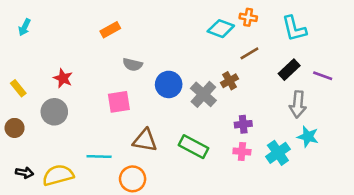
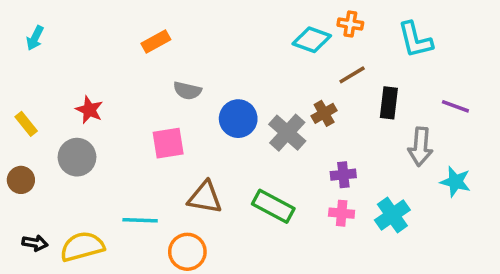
black rectangle: (289, 70) -> (389, 103), moved, turned -40
cyan star: (308, 137) -> (455, 182), moved

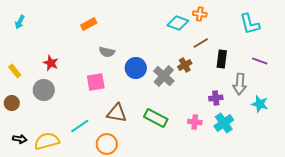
cyan L-shape: (415, 40) -> (250, 24), moved
purple cross: (343, 175) -> (216, 98), moved
cyan line: (140, 220) -> (80, 126), turned -36

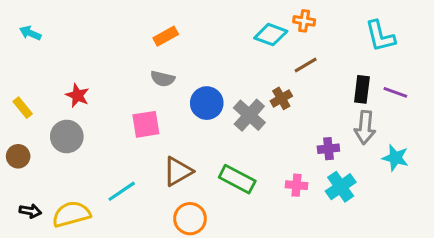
cyan arrow: (20, 22) -> (30, 33), turned 88
orange rectangle: (89, 24) -> (166, 36), moved
black rectangle: (222, 59) -> (362, 89), moved
brown triangle: (117, 113) -> (178, 171), turned -40
orange circle: (107, 144) -> (190, 219), moved

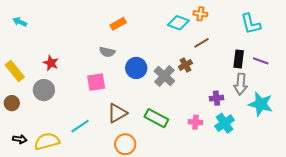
orange rectangle: (166, 36) -> (118, 24), moved
yellow rectangle: (23, 108) -> (15, 71), size x1.5
cyan star: (395, 158) -> (261, 104), size x1.4

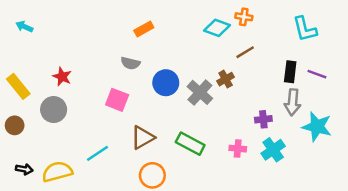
pink square: (96, 82) -> (117, 100), turned 30

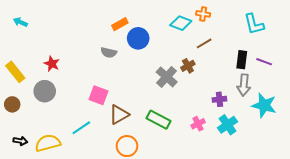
blue circle: (166, 83) -> (138, 38), moved
pink square: (117, 100) -> (99, 95), moved
pink cross: (238, 149) -> (198, 124), turned -32

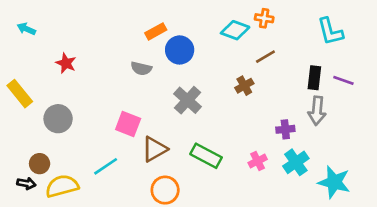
red star: (52, 64) -> (66, 63), moved
gray cross: (167, 77) -> (188, 100), moved
brown circle: (12, 104) -> (40, 164), moved
cyan star: (264, 105) -> (334, 182), moved

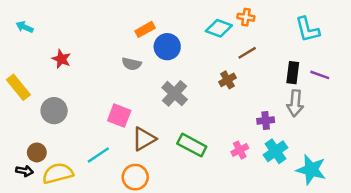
orange circle: (165, 190) -> (135, 177), moved

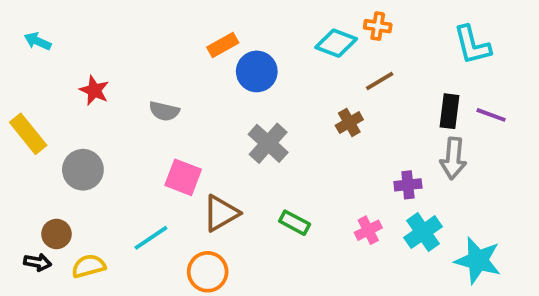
gray semicircle: (132, 64) -> (164, 111), moved
green rectangle: (192, 145) -> (295, 223), size x0.7
yellow semicircle: (58, 173) -> (89, 266), size x0.7

